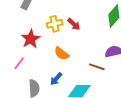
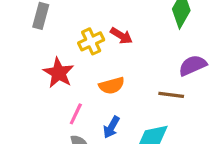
orange semicircle: (62, 53) -> (112, 86), turned -42
pink line: (19, 63) -> (76, 114), moved

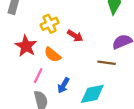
red arrow: (121, 36) -> (75, 36), moved
orange semicircle: (112, 86) -> (53, 55), moved, turned 54

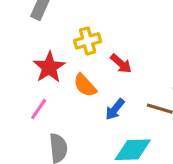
pink line: (38, 76) -> (39, 109), moved
blue arrow: (63, 85) -> (115, 109), moved

